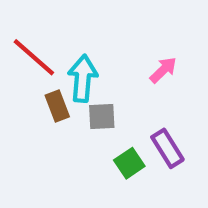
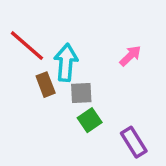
purple rectangle: (167, 148) -> (134, 142), moved
green square: (129, 163) -> (90, 120), moved

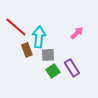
purple rectangle: (134, 142) -> (72, 68), moved

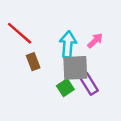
cyan arrow: (39, 37) -> (68, 44), moved
gray square: (48, 55) -> (75, 68), moved, size x1.6

